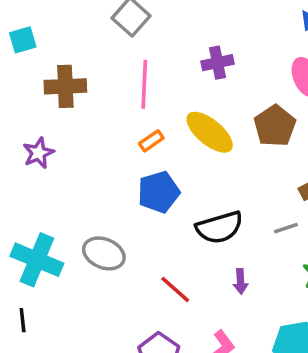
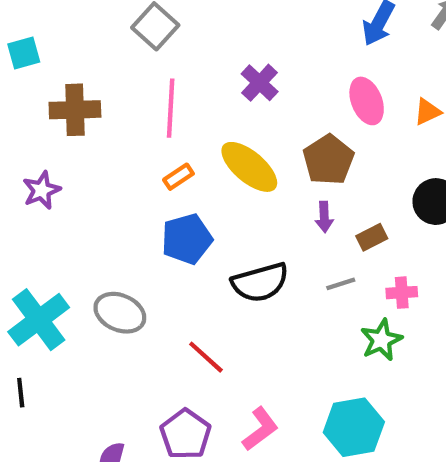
purple cross: (217, 63) -> (260, 83), turned -36
cyan cross: (37, 260) -> (39, 320), turned 30
purple arrow: (241, 281) -> (324, 217), moved

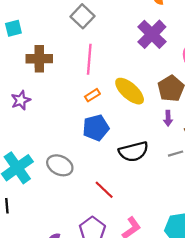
purple cross: (260, 83) -> (152, 34), moved, size x1.5

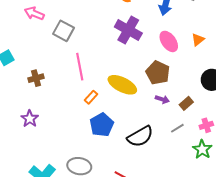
brown cross: (39, 59) -> (36, 78), size x0.7
purple arrow: (168, 118) -> (162, 99), turned -56

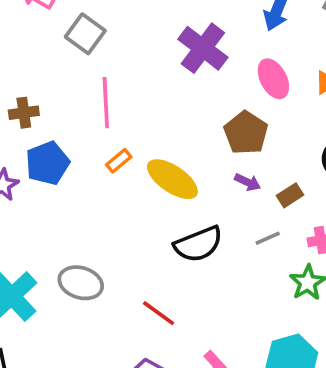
yellow ellipse: (122, 85) -> (172, 179), moved
blue pentagon: (102, 125) -> (47, 163), moved

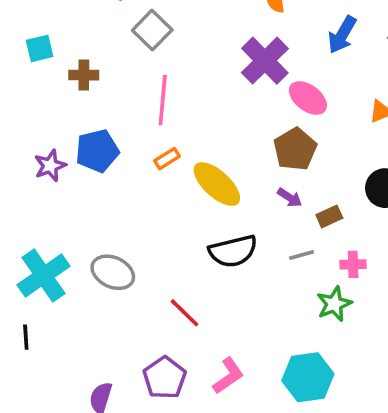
pink ellipse: (273, 79) -> (308, 98), moved, turned -33
brown cross: (24, 113) -> (84, 75), moved

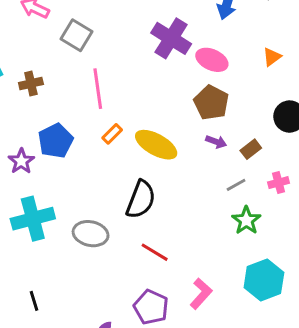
black semicircle: (233, 251) -> (141, 199), moved, turned -42
cyan cross: (44, 276) -> (33, 219), moved, turned 33
green star: (334, 304) -> (246, 220), moved

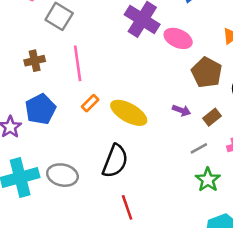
brown cross: (31, 84) -> (35, 61), moved
brown pentagon: (211, 103) -> (207, 72), moved
gray ellipse: (91, 234) -> (62, 175), moved
red line: (155, 252) -> (127, 207), turned 40

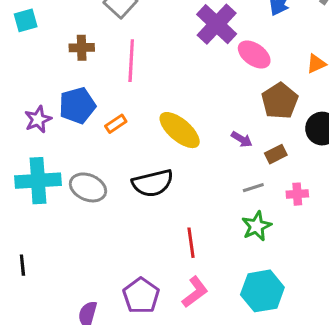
orange rectangle: (90, 103) -> (116, 124), moved
black semicircle: (115, 161) -> (153, 183), turned 44
red line: (127, 207) -> (191, 243), moved

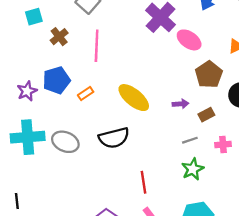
cyan square: (26, 20) -> (34, 17), moved
brown cross: (82, 48) -> (59, 37), turned -36
purple arrow: (242, 139) -> (181, 104), turned -35

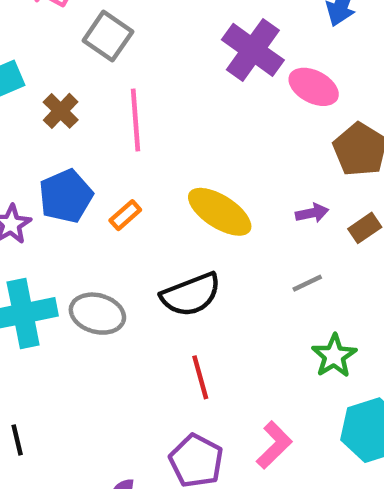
gray line: (190, 140) -> (307, 283), moved
green star: (193, 169) -> (334, 356), moved
red line: (144, 182) -> (200, 377), moved

